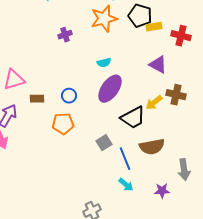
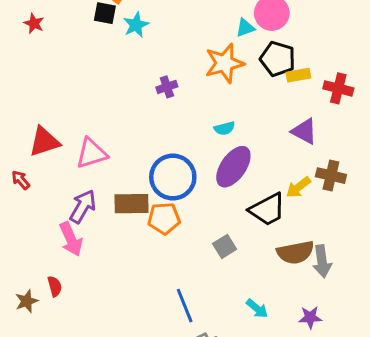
blue circle: (69, 96) -> (173, 177), size x2.0
brown rectangle: (37, 99) -> (131, 204), moved, size x1.6
blue line: (125, 159) -> (185, 306), moved
gray arrow: (184, 170) -> (322, 261), moved

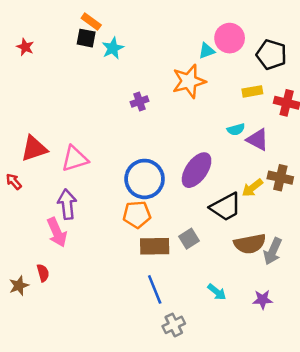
black pentagon: (278, 59) -> (271, 55), moved
cyan semicircle: (225, 128) -> (236, 129), moved
brown rectangle: (131, 204) -> (155, 246), moved
purple arrow: (83, 207) -> (67, 204), turned -36
gray arrow: (322, 261) -> (273, 251), turned 32

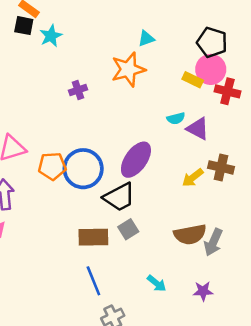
pink circle: (230, 38) -> (211, 69), moved
yellow rectangle: (252, 91) -> (193, 80), turned 36
black trapezoid: (226, 207) -> (119, 197), moved
orange pentagon: (137, 215) -> (52, 166), moved

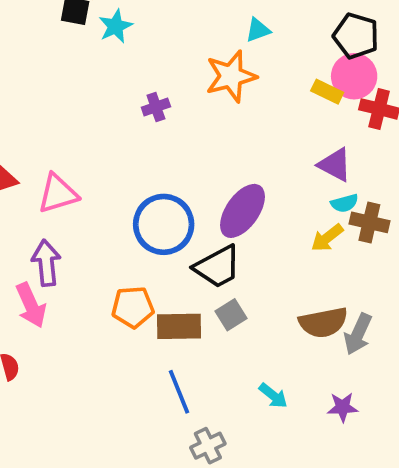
cyan semicircle: (176, 118) -> (344, 203), moved
orange pentagon: (52, 166) -> (133, 307), moved

